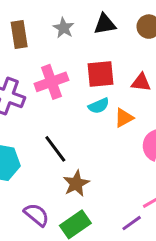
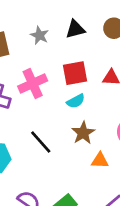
orange triangle: (124, 118) -> (100, 160), moved, turned 36
brown star: (76, 183) -> (83, 133), moved

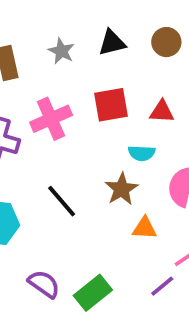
cyan semicircle: (76, 101) -> (142, 153), moved, turned 30

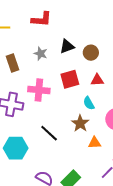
brown circle: (166, 42) -> (91, 53), moved
pink cross: (51, 119) -> (39, 90), turned 35
cyan semicircle: (142, 153) -> (89, 103), turned 64

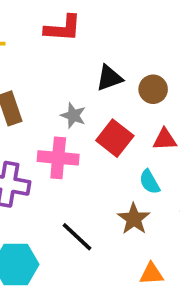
gray star: (41, 54) -> (73, 115), moved
red square: (70, 79) -> (115, 138), turned -36
orange triangle: (95, 143) -> (151, 274), moved

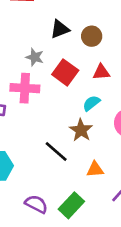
cyan semicircle: (150, 182) -> (91, 103), turned 84
black line: (77, 237) -> (56, 151), moved

